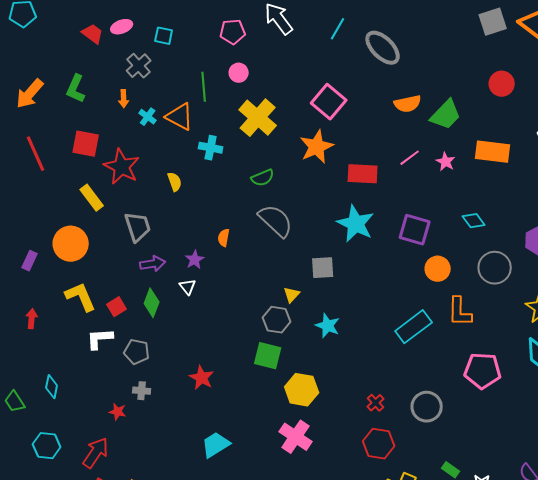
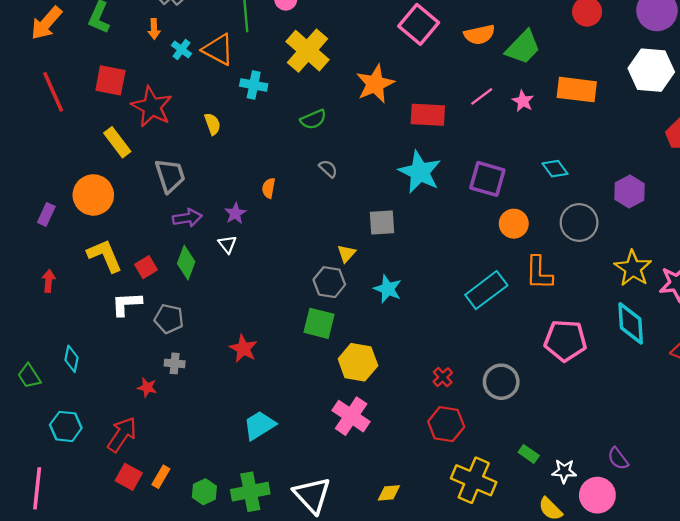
pink square: (329, 102) -> (419, 24), moved
gray semicircle: (276, 221) -> (328, 169), size x0.5

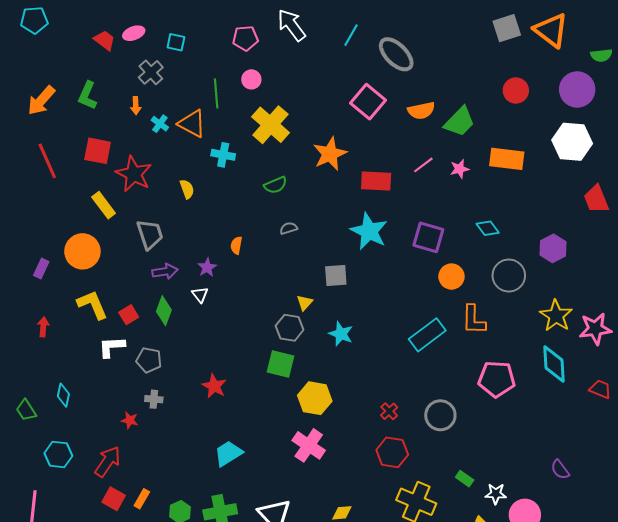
pink star: (523, 101) -> (460, 169), turned 30
gray semicircle: (328, 169) -> (289, 228), turned -60
purple semicircle: (618, 458) -> (560, 470), moved

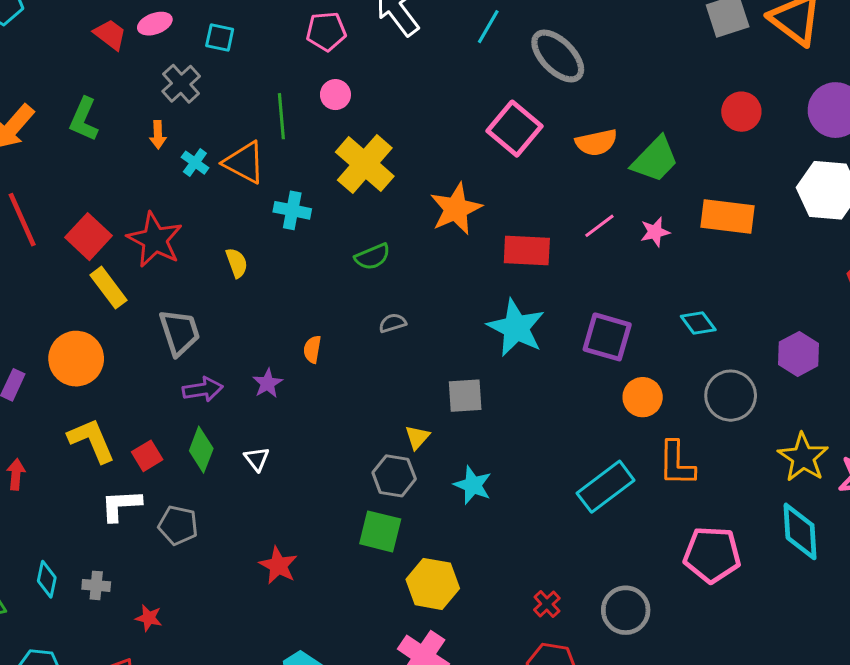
red square: (98, 151) -> (88, 237), moved, turned 32
white triangle: (200, 295) -> (257, 459), moved
gray cross: (154, 399) -> (96, 585), moved

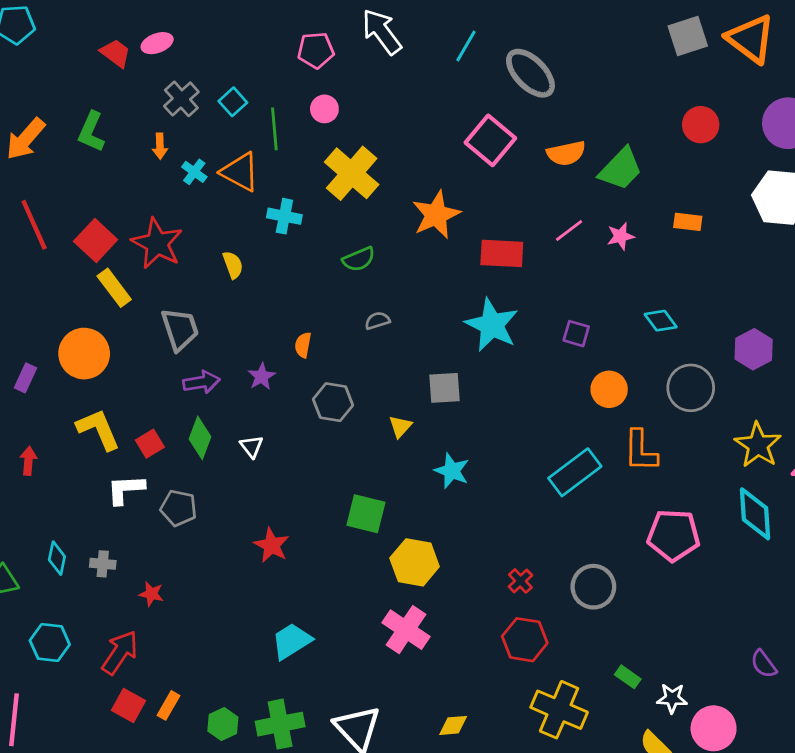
cyan square: (220, 37) -> (233, 102), moved, turned 36
orange rectangle: (728, 217) -> (688, 222), size x0.6
purple square: (607, 337) -> (576, 334), size x0.6
gray hexagon: (394, 476) -> (333, 402), moved

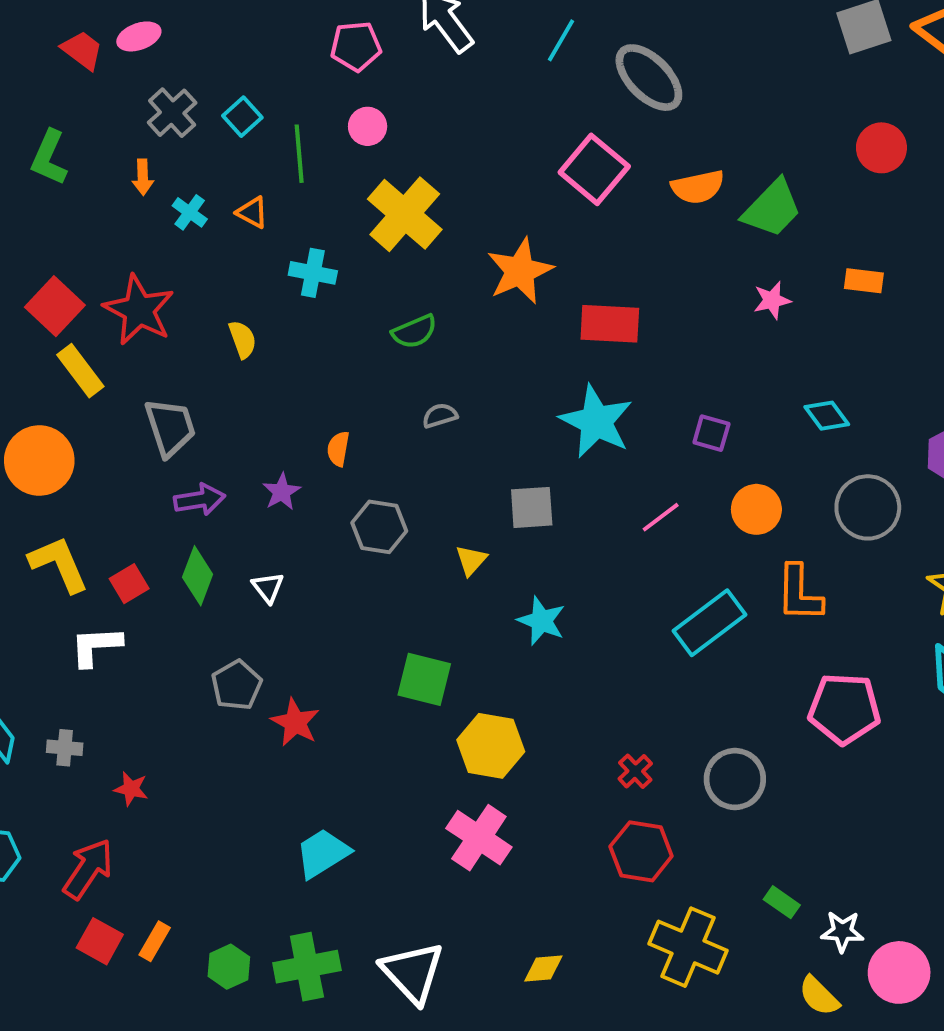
orange triangle: (240, 172) -> (252, 212), size x0.6
pink line: (569, 231) -> (661, 517), moved
gray pentagon: (179, 508) -> (237, 685), moved, turned 30

